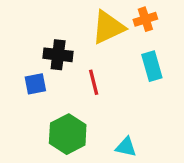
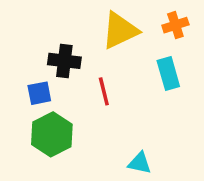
orange cross: (145, 19) -> (175, 25), moved
green hexagon: (68, 134) -> (52, 134), moved

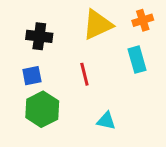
black cross: (64, 61) -> (39, 36), moved
cyan triangle: (140, 163) -> (106, 121), moved

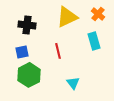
orange cross: (143, 20) -> (98, 14), turned -32
cyan triangle: (106, 121) -> (73, 83), turned 40

